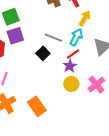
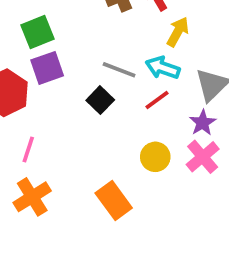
cyan arrow: (76, 37) -> (163, 68), turned -96
purple star: (70, 66) -> (203, 123), moved
orange rectangle: (37, 106) -> (114, 201), moved

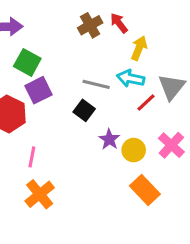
green square: (38, 32) -> (27, 62), turned -32
red line: (157, 100) -> (146, 102), moved
purple star: (203, 123) -> (109, 139), moved
orange rectangle: (114, 201) -> (145, 190), moved

